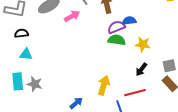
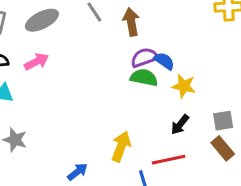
pink arrow: (72, 16) -> (36, 62), moved
blue semicircle: (129, 21) -> (164, 61), moved, turned 40

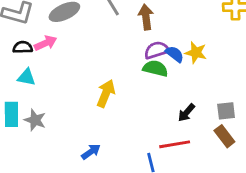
pink arrow: (36, 62) -> (46, 43), moved
yellow star: (184, 86) -> (196, 53), moved
yellow arrow: (121, 146) -> (106, 93), moved

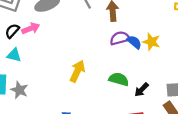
black semicircle: (23, 47) -> (12, 31), turned -49
green semicircle: (155, 68) -> (119, 79), moved

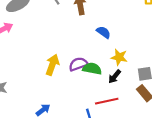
purple semicircle: (120, 38) -> (78, 64), moved
yellow star: (151, 42) -> (119, 57), moved

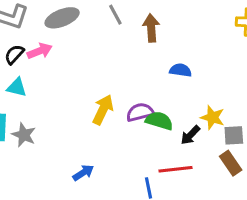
blue semicircle: (103, 32) -> (181, 70), turned -32
yellow star: (119, 57) -> (213, 117), moved

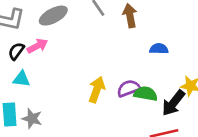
black arrow: (190, 135) -> (173, 103), size x1.5

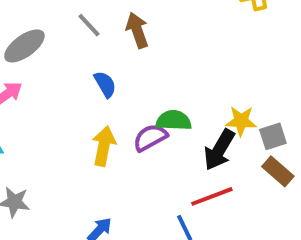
blue semicircle: (159, 49) -> (105, 84), moved, turned 66
green semicircle: (146, 94) -> (174, 120), moved

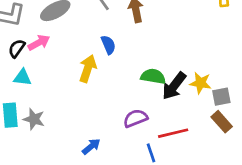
purple semicircle: (150, 138) -> (135, 118), moved
yellow arrow: (104, 146) -> (88, 69), moved
black arrow: (219, 150) -> (174, 86), moved

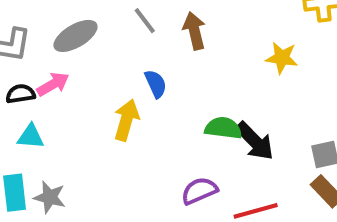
black semicircle: (17, 48) -> (21, 94), turned 48
yellow star: (200, 83) -> (282, 58), moved
black arrow: (174, 86) -> (255, 141), turned -80

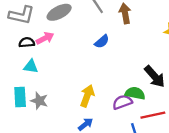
blue semicircle: (156, 84) -> (102, 41), turned 70
yellow arrow: (126, 120) -> (87, 96), moved
green semicircle: (223, 128) -> (135, 93), moved

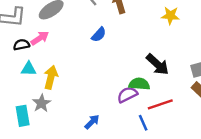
yellow arrow: (87, 96) -> (51, 77), moved
cyan rectangle: (20, 97) -> (23, 116), moved
gray star: (39, 101) -> (42, 103), turned 30

